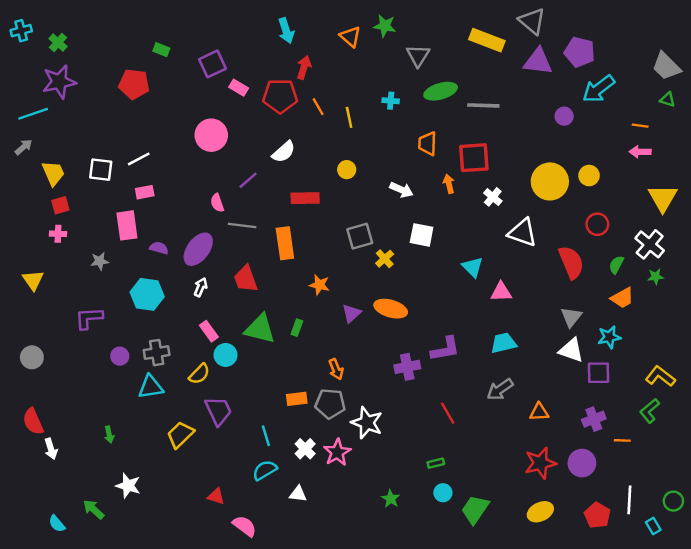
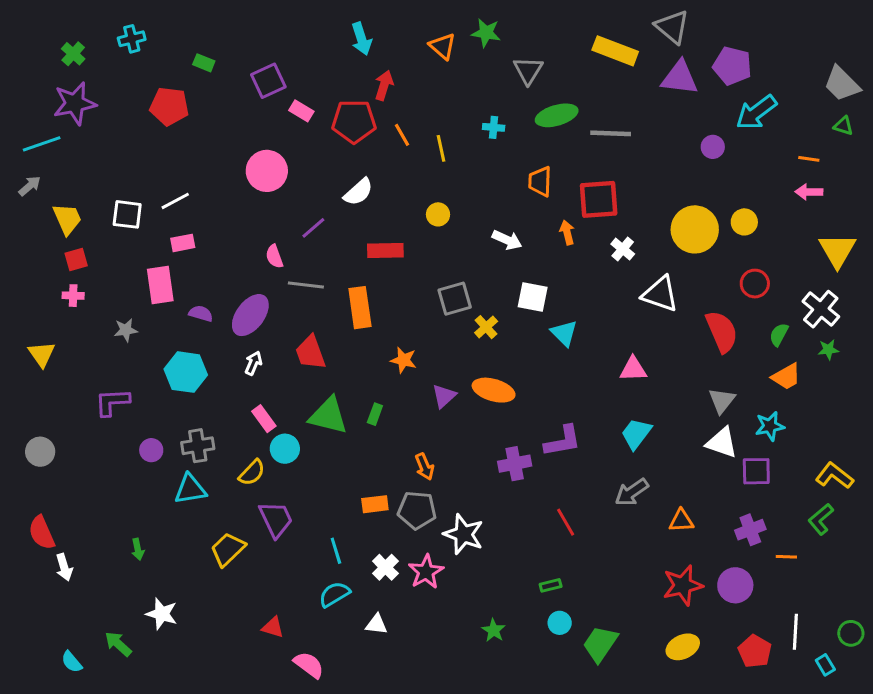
cyan cross: (21, 31) -> (132, 39), moved
cyan triangle: (473, 267) -> (564, 333), moved
cyan trapezoid: (504, 343) -> (636, 434), turned -40

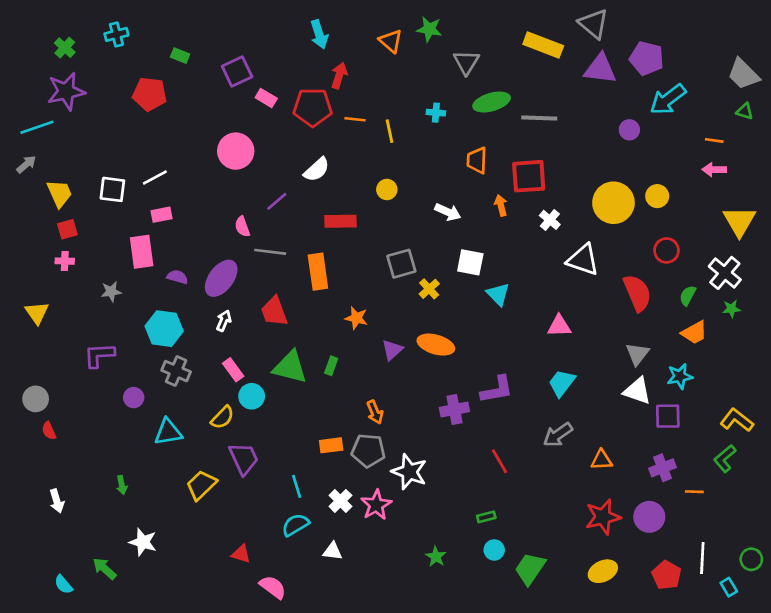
orange line: (402, 135) -> (355, 119), turned -54
gray cross: (198, 446) -> (176, 371), moved, turned 32
red semicircle: (42, 533) -> (49, 431), moved, size x0.6

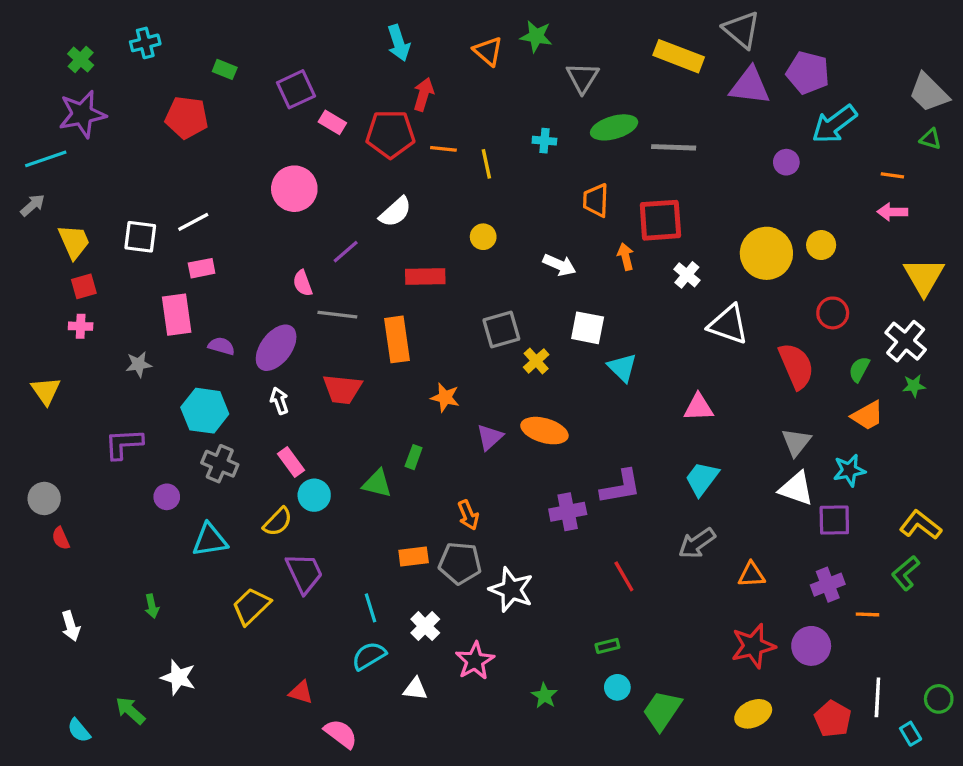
red trapezoid: (274, 311) -> (342, 389), turned -64
white arrow: (224, 321) -> (279, 401), turned -42
green triangle: (290, 367) -> (377, 484), moved, size x0.7
pink star: (376, 505) -> (475, 661), moved

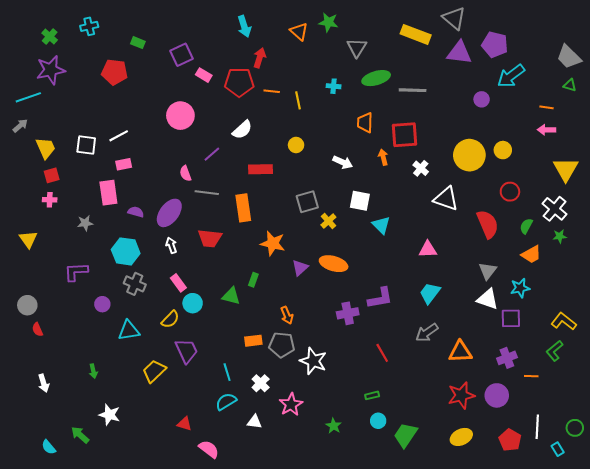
orange star: (445, 397) -> (273, 243), size x1.4
orange triangle: (752, 575) -> (460, 352), size x1.4

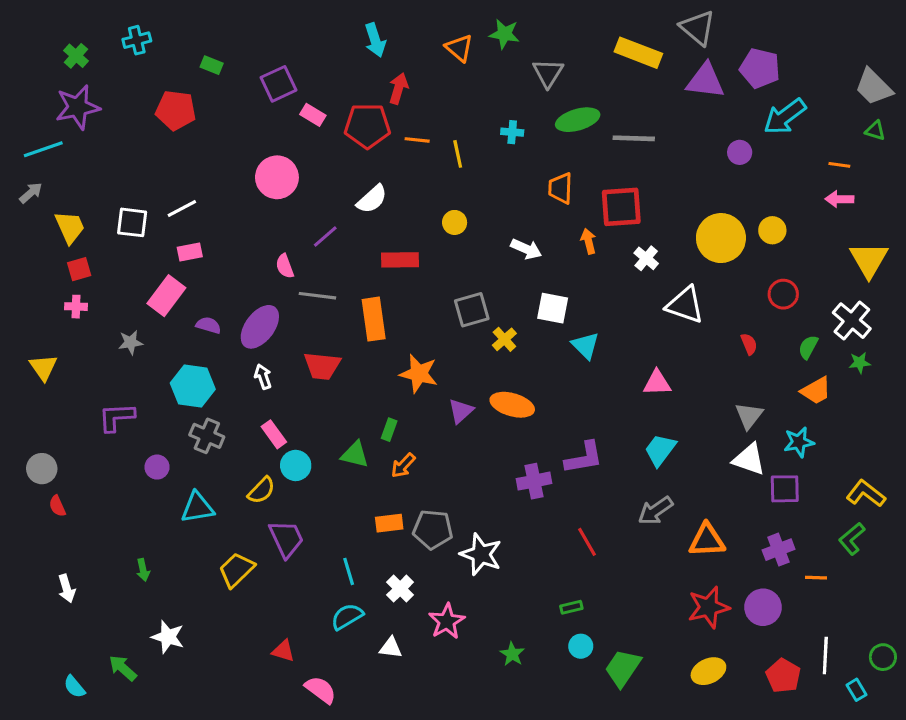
pink rectangle: (108, 193) -> (166, 296), turned 45
red semicircle: (488, 224) -> (749, 344), size x0.5
orange arrow: (287, 315) -> (403, 465), moved, turned 66

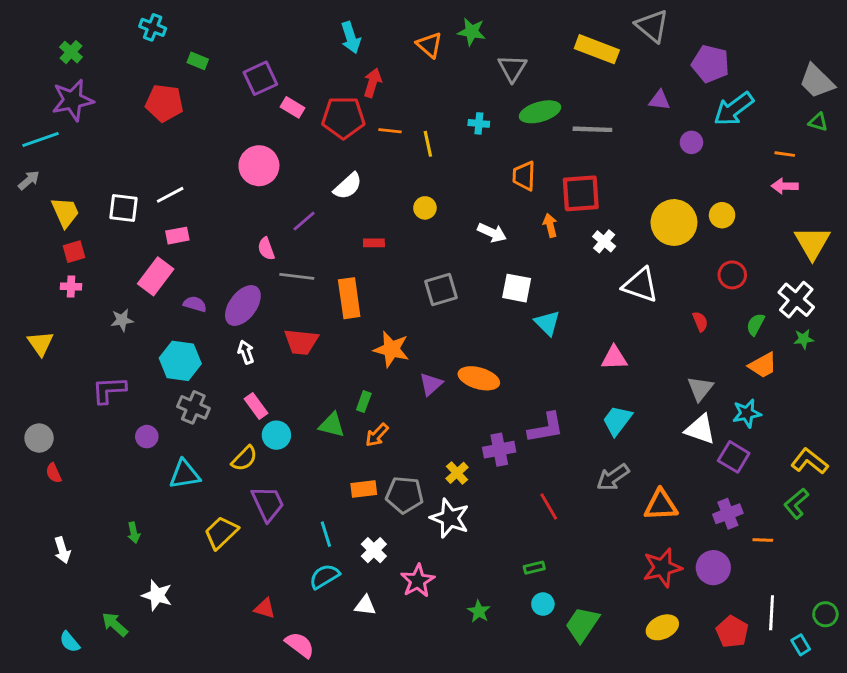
cyan cross: (137, 40) -> (153, 27), moved, turned 35
purple triangle: (705, 81) -> (659, 100), moved, size x0.6
red rectangle: (400, 260) -> (374, 243), size x0.6
yellow cross: (504, 339) -> (457, 473), moved
purple square: (785, 489) -> (734, 457), turned 32

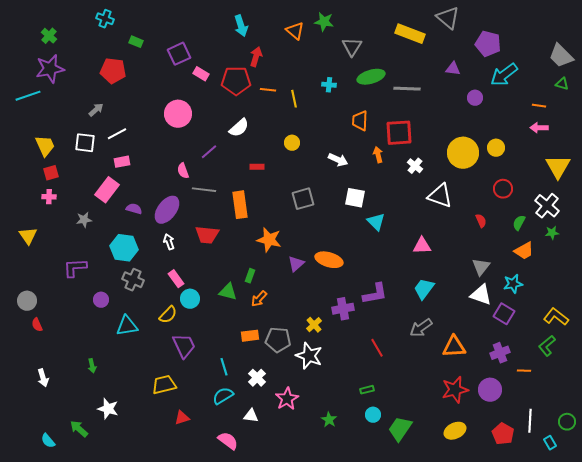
gray arrow: (29, 180) -> (96, 110), moved
yellow trapezoid: (221, 533) -> (164, 385), moved, turned 30
red triangle: (265, 608) -> (182, 418), turned -35
pink semicircle: (300, 645) -> (228, 441), moved

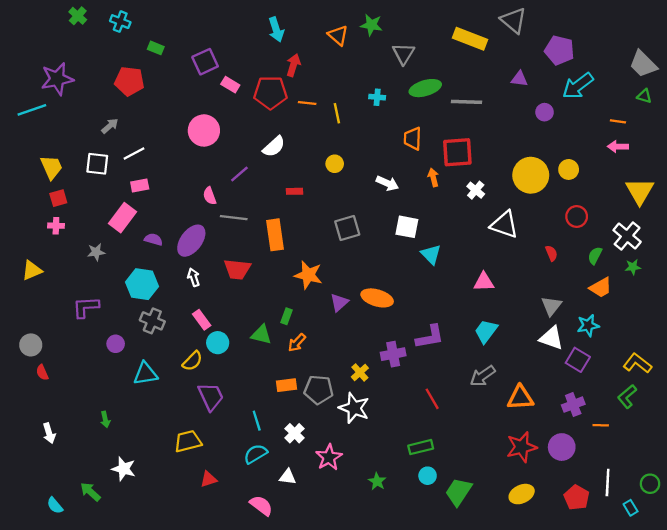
green cross: (49, 36) -> (78, 16), moved
yellow triangle: (28, 236) -> (32, 270), turned 42
green rectangle: (367, 390) -> (421, 447), size x1.5

